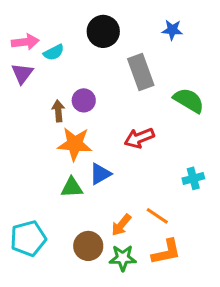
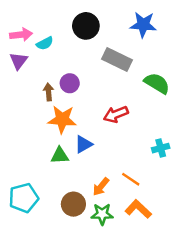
blue star: (172, 30) -> (143, 25), size x1.5
gray rectangle: (141, 72) -> (117, 60), turned -44
orange L-shape: (166, 252) -> (138, 209), turned -125

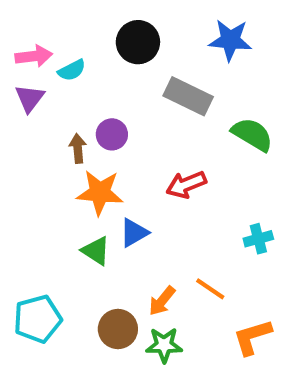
green triangle: (60, 156) -> (96, 251), turned 36
orange L-shape: (138, 209) -> (252, 337), moved, turned -60

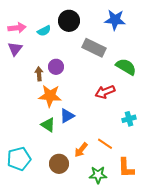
cyan semicircle: (72, 70) -> (44, 31), moved
red arrow: (186, 185) -> (105, 92), moved
orange L-shape: (252, 337) -> (126, 168), turned -75
green star: (164, 345) -> (98, 175), moved

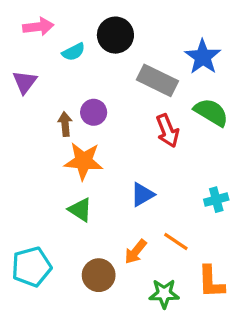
blue star: (115, 20) -> (203, 57), moved, turned 30
pink arrow: (17, 28) -> (38, 27), moved
red arrow: (105, 92) -> (167, 131), moved, turned -90
blue triangle: (67, 116) -> (142, 195), moved

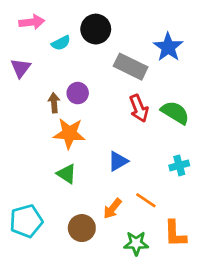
green semicircle: (211, 112) -> (175, 113), moved

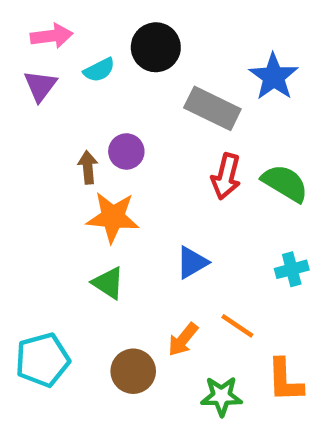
purple triangle: (21, 68) -> (40, 86), moved
red arrow: (139, 108) -> (226, 176), turned 36

